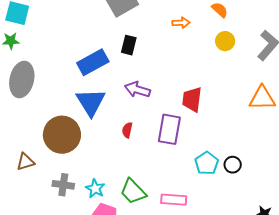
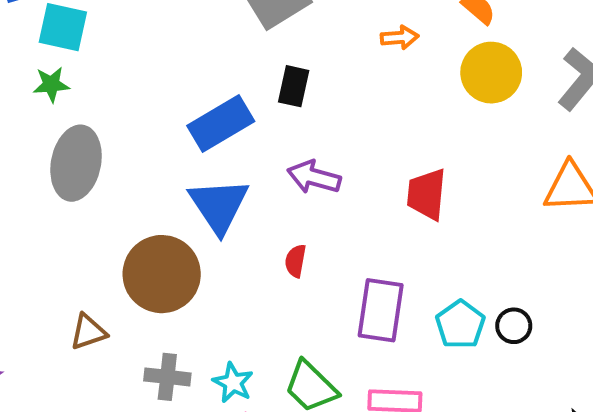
yellow circle: (225, 41) -> (491, 73), size x1.5
purple rectangle: (169, 129) -> (381, 310), moved

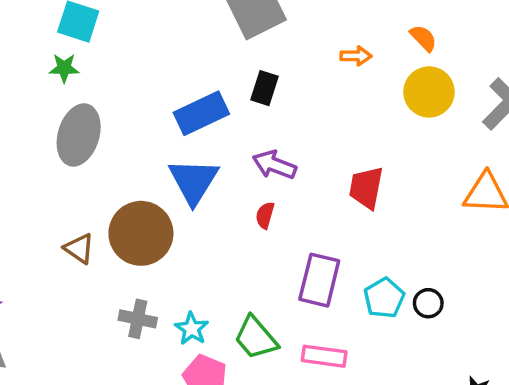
red semicircle: (296, 261) -> (265, 215), moved
brown triangle: (88, 332) -> (79, 248), moved, turned 48

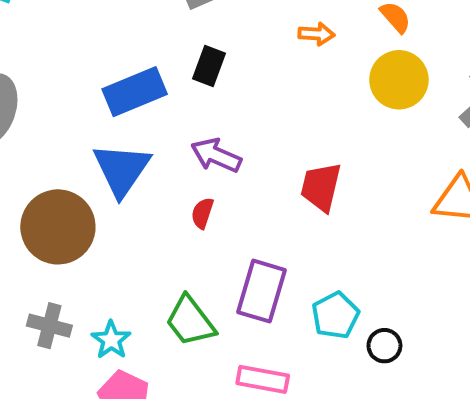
black circle: (428, 303) -> (384, 346), moved
green trapezoid: (256, 338) -> (190, 321), moved

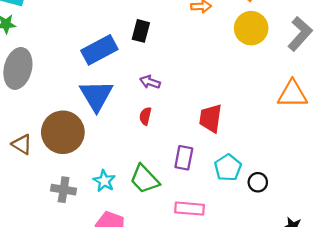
purple arrow: (216, 155) -> (150, 82), size x0.7
red trapezoid: (321, 187) -> (211, 118), moved
purple rectangle: (261, 291) -> (184, 158), size x0.7
cyan star: (111, 340) -> (104, 181), moved

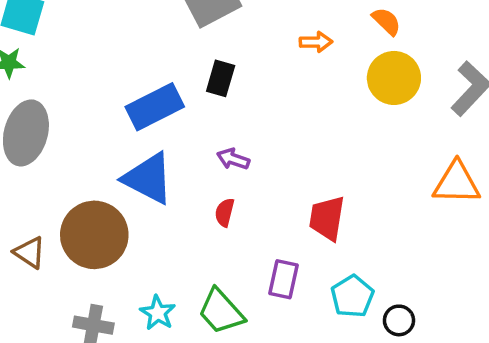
blue triangle: (96, 96) -> (148, 178), turned -33

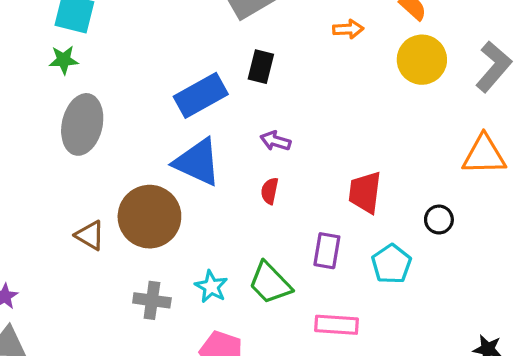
black circle: (399, 320) -> (439, 220), moved

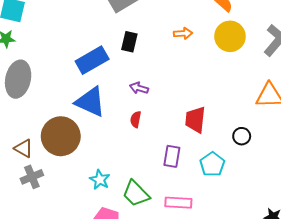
orange arrow: (348, 29) -> (183, 33), moved
green trapezoid: (270, 283) -> (136, 194), moved
gray cross: (152, 300) -> (32, 177), moved, turned -30

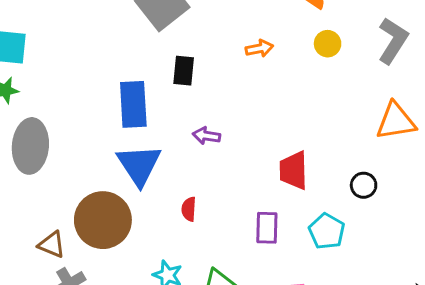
yellow circle: (230, 36) -> (328, 44), size x0.6
blue rectangle: (92, 60) -> (133, 104), turned -56
blue triangle: (90, 102) -> (139, 165), turned 40
red semicircle: (136, 119) -> (189, 209), moved

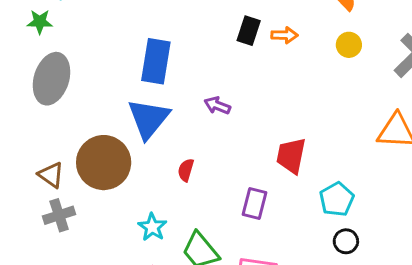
black rectangle: (184, 71) -> (249, 31), moved
black circle: (364, 185) -> (346, 241), moved
cyan pentagon: (327, 231) -> (337, 199), moved

